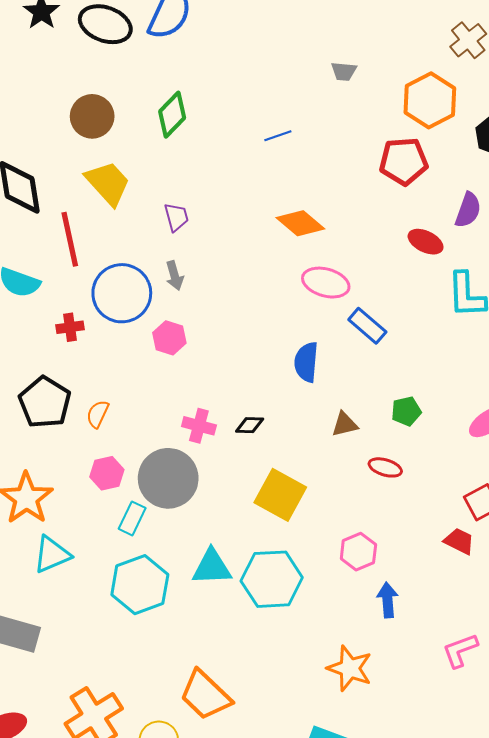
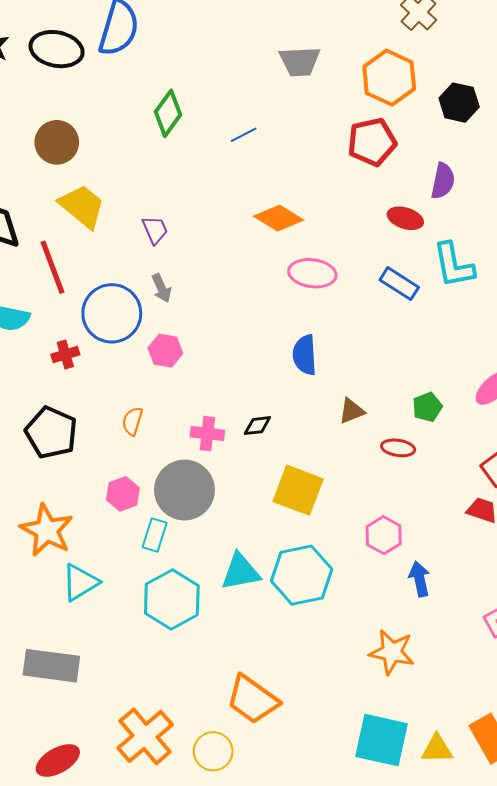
gray trapezoid: (344, 71) -> (300, 61), size x1.6
green diamond: (172, 115) -> (168, 113), moved
blue rectangle: (367, 326) -> (399, 284), moved
green pentagon: (406, 411) -> (427, 407), moved
orange semicircle: (98, 414) -> (132, 421), moved

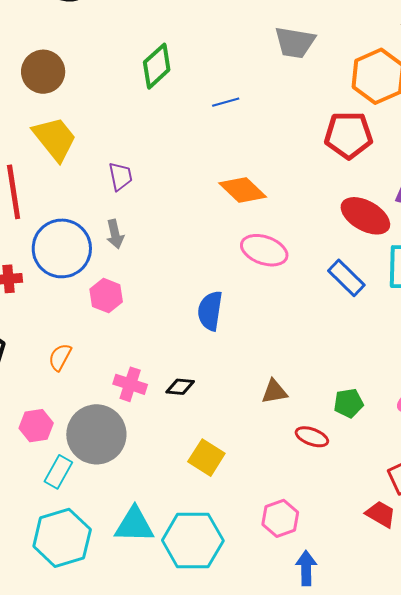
red ellipse: (405, 218) -> (365, 216), size x1.4
blue semicircle: (305, 355) -> (210, 311), moved
yellow square: (298, 490) -> (206, 458), size x0.7

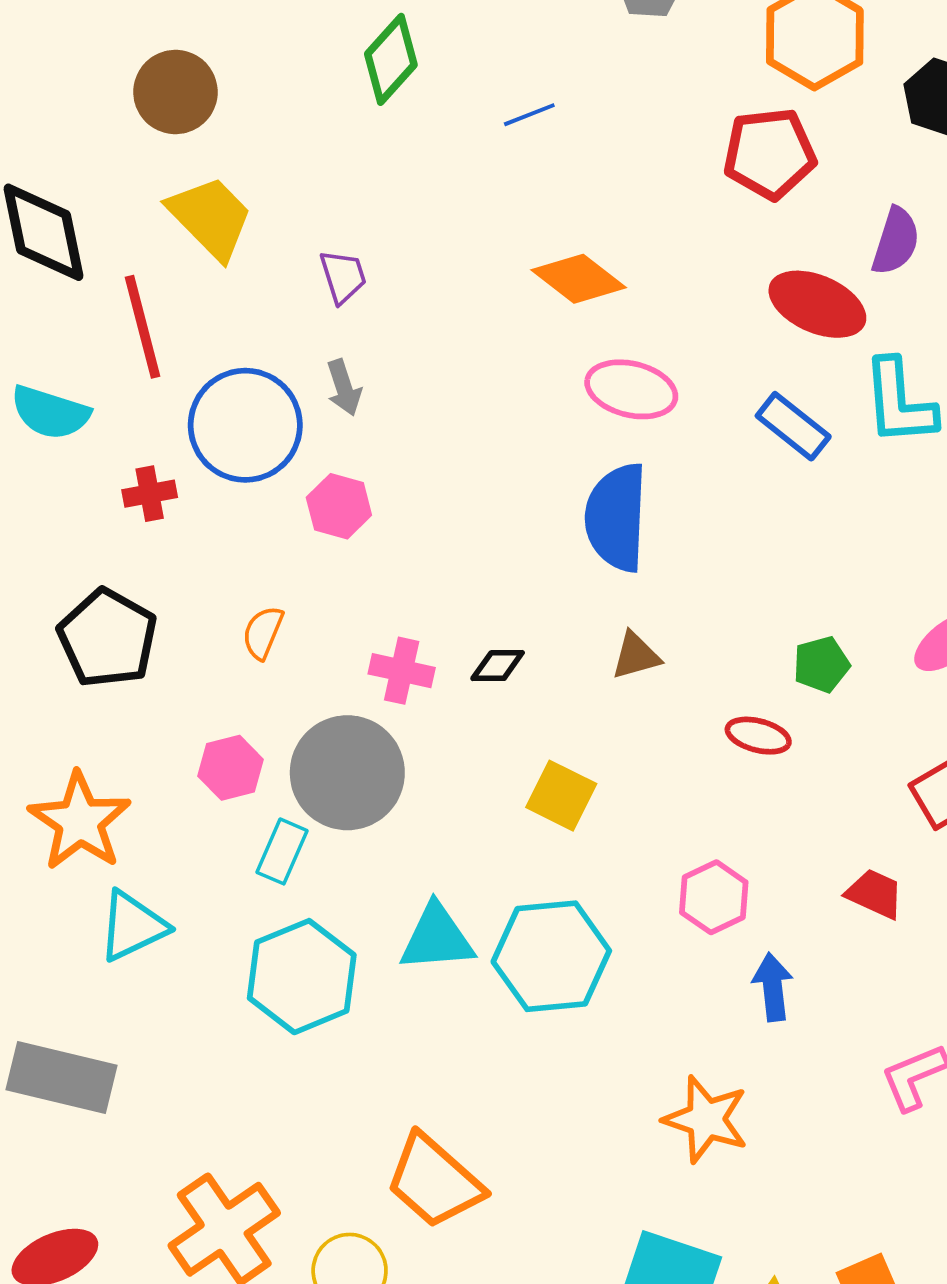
blue semicircle: (210, 311) -> (616, 517), moved, size x1.4
brown triangle: (274, 392) -> (636, 656), moved
red trapezoid: (381, 514) -> (875, 894), moved

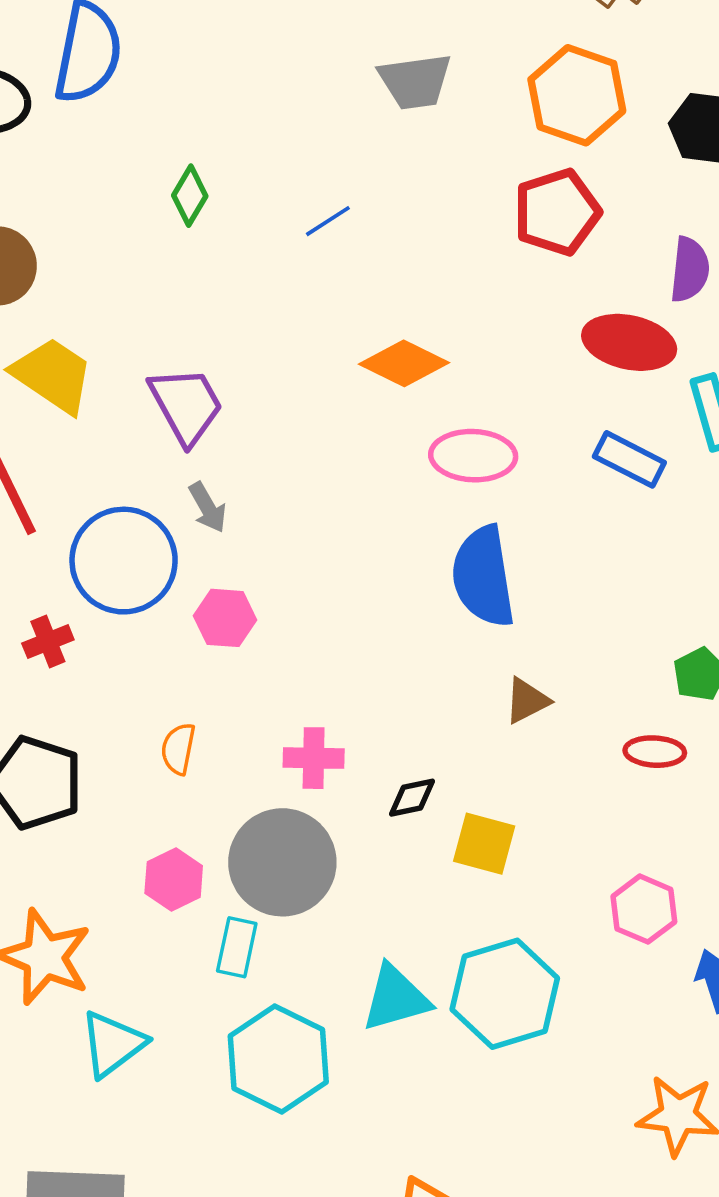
green diamond: (391, 59) -> (190, 196), size x0.7
purple trapezoid: (343, 276) -> (186, 405), size x1.6
black diamond: (498, 666) -> (412, 798), moved

